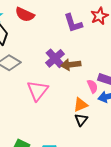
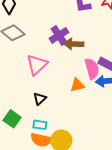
pink semicircle: (92, 86) -> (92, 69), size x1.5
black triangle: (81, 120) -> (40, 99), moved

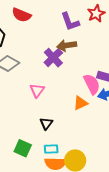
brown arrow: (74, 44) -> (67, 45), moved
pink triangle: (37, 65) -> (37, 90), size x0.7

